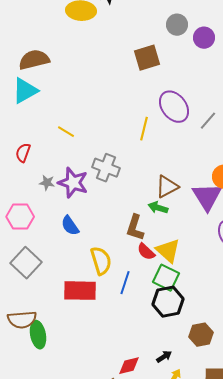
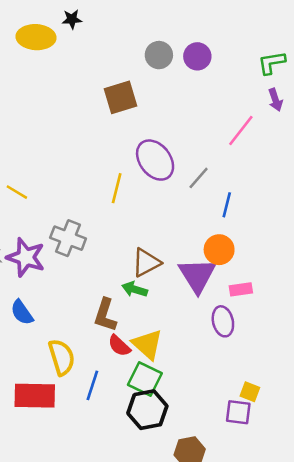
purple circle: (204, 38) -> (197, 56), moved

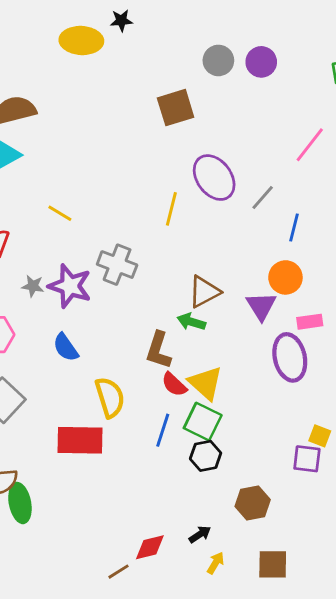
purple triangle: (197, 275) -> (261, 306), size x0.7
purple ellipse: (223, 321) -> (290, 357), size x1.4
blue line: (92, 385) -> (163, 430), moved
black hexagon: (147, 410) -> (206, 456), size x0.7

